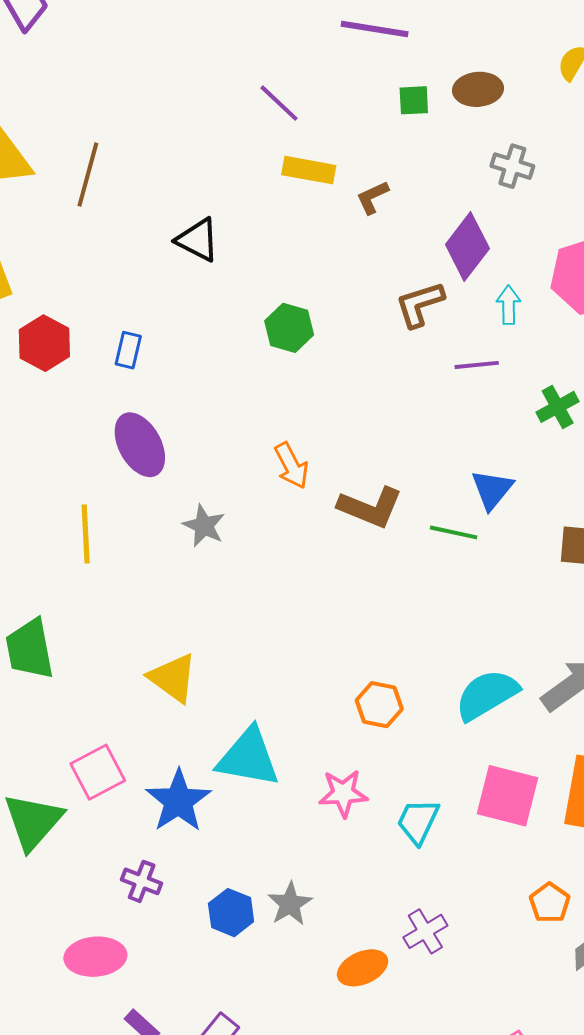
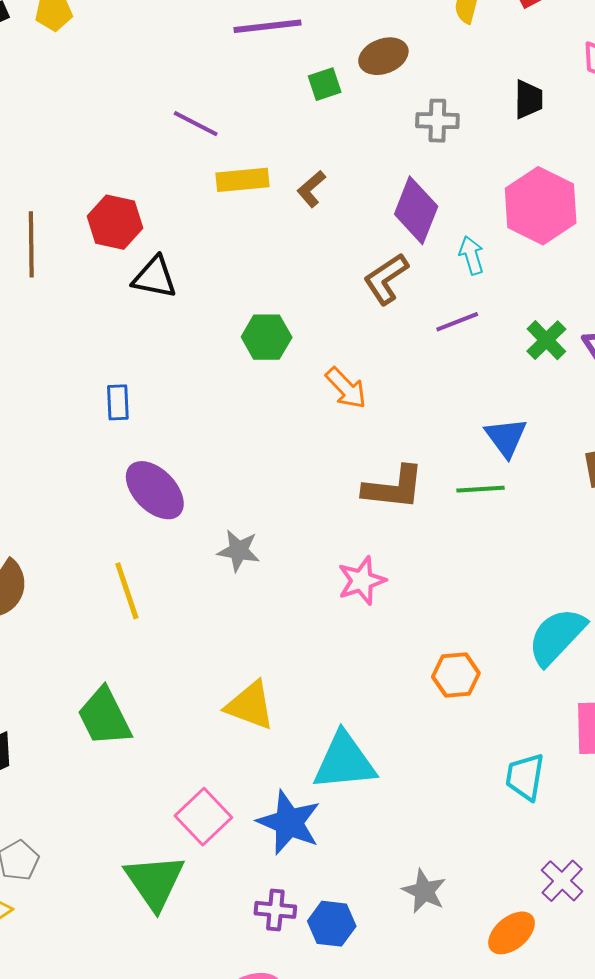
red hexagon: (44, 343) -> (115, 222), moved
orange arrow: (291, 466) -> (346, 388), moved
pink star: (343, 793) -> (362, 581), moved
blue hexagon: (231, 913) -> (332, 924), moved

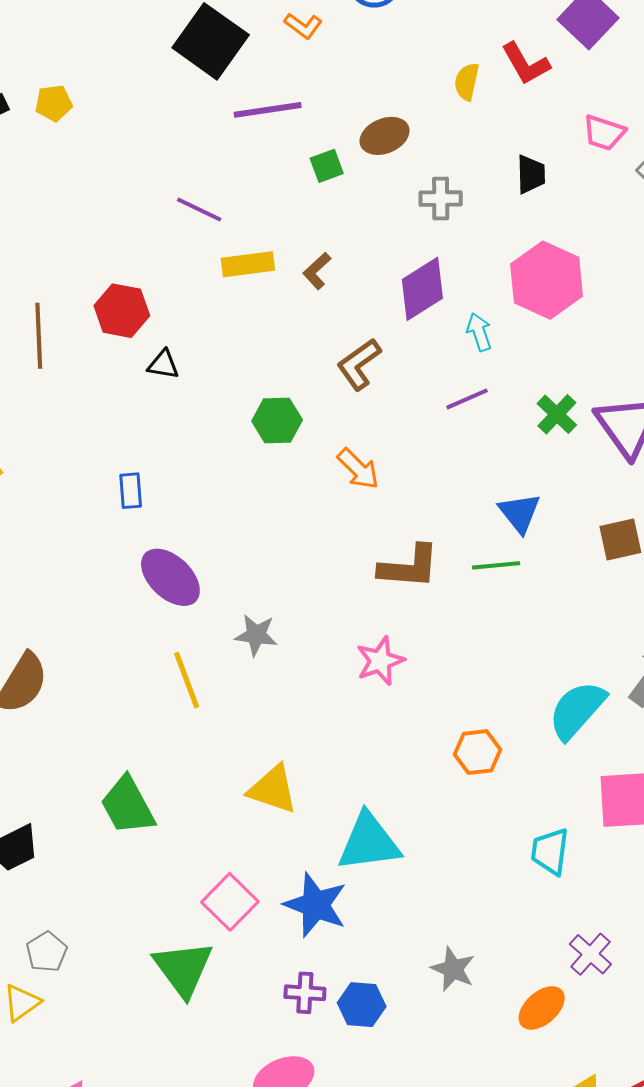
purple diamond: (416, 210) -> (422, 289), turned 38
black triangle: (155, 277) -> (163, 365), size x0.7
brown L-shape: (386, 279) -> (359, 364), moved
yellow line: (127, 591) -> (187, 680), moved

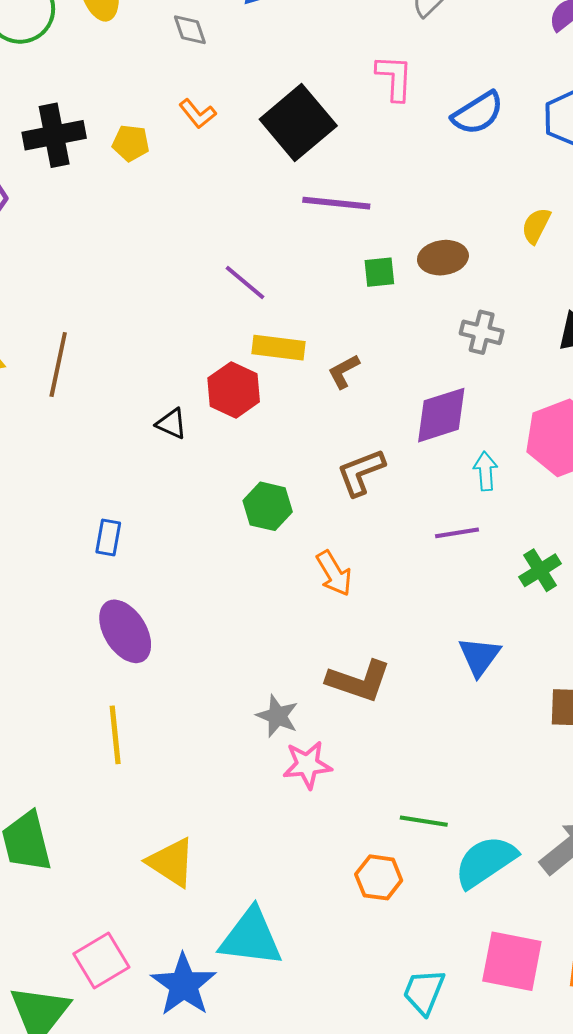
orange L-shape: (303, 26) -> (198, 114), moved
red hexagon: (122, 311) -> (234, 390), moved
green line: (496, 565) -> (424, 821), moved
gray star: (256, 635) -> (277, 716), moved

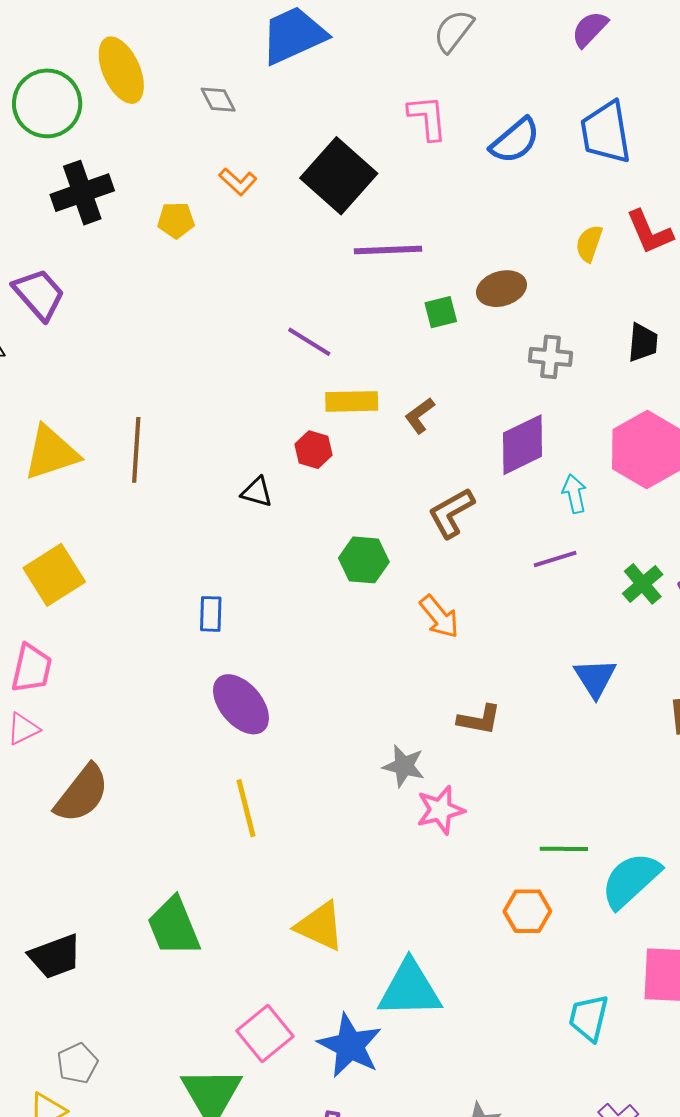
black cross: (54, 135) -> (82, 193), moved
red hexagon: (234, 390) -> (313, 450), size x0.7
brown L-shape: (359, 681) -> (479, 720), size x0.7

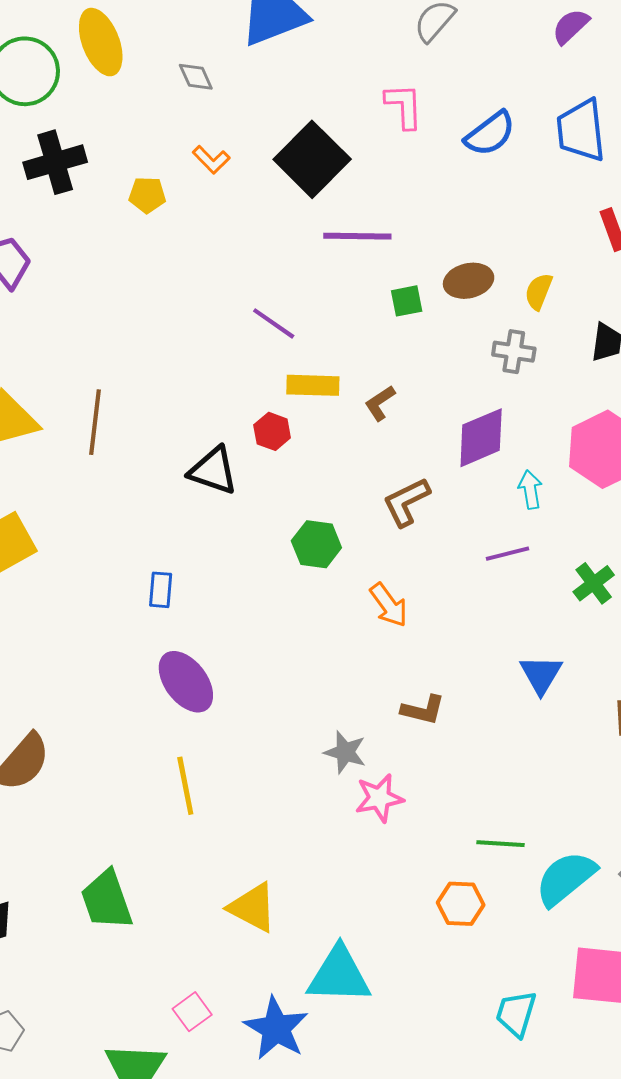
yellow semicircle: (589, 243) -> (539, 291), moved
black triangle: (257, 492) -> (213, 471), size x1.6
pink square: (265, 1033) -> (192, 1012), size x0.7

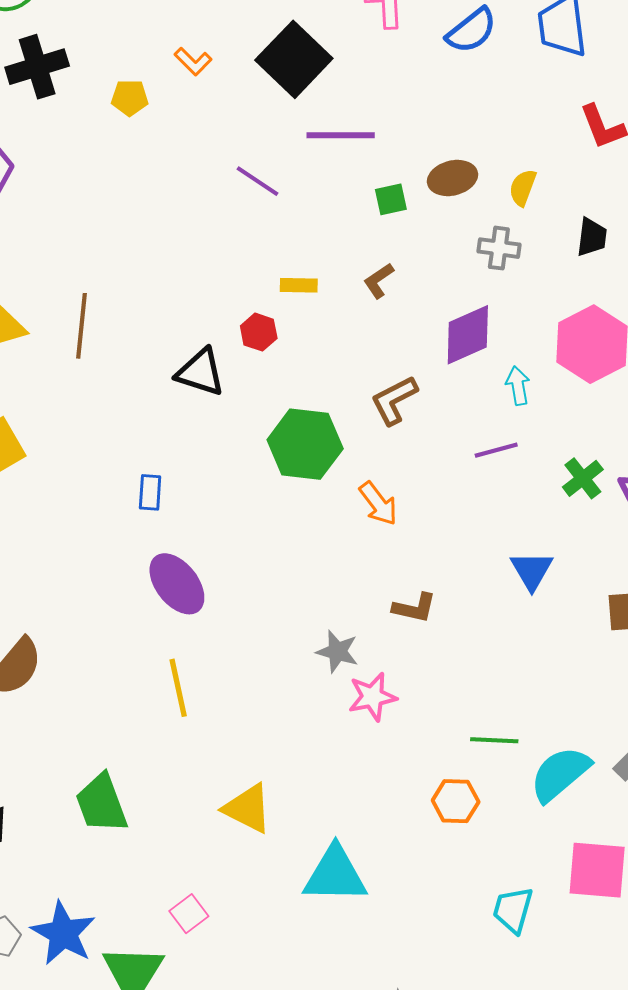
purple line: (274, 323) -> (258, 181), moved
yellow rectangle: (313, 385) -> (299, 285), size x0.7
brown L-shape: (380, 403) -> (379, 281), moved
green hexagon: (316, 544) -> (305, 444), size x1.5
blue star: (276, 1028) -> (63, 933), moved

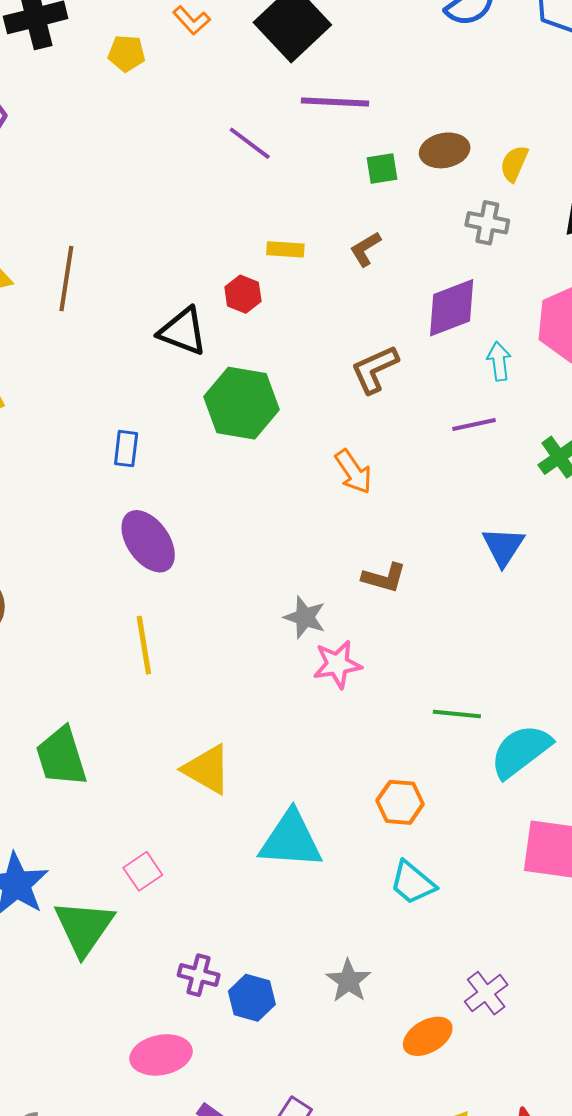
green hexagon: (305, 444) -> (242, 403), moved
orange hexagon: (456, 801) -> (400, 802), moved
cyan trapezoid: (513, 910) -> (413, 883), moved, turned -69

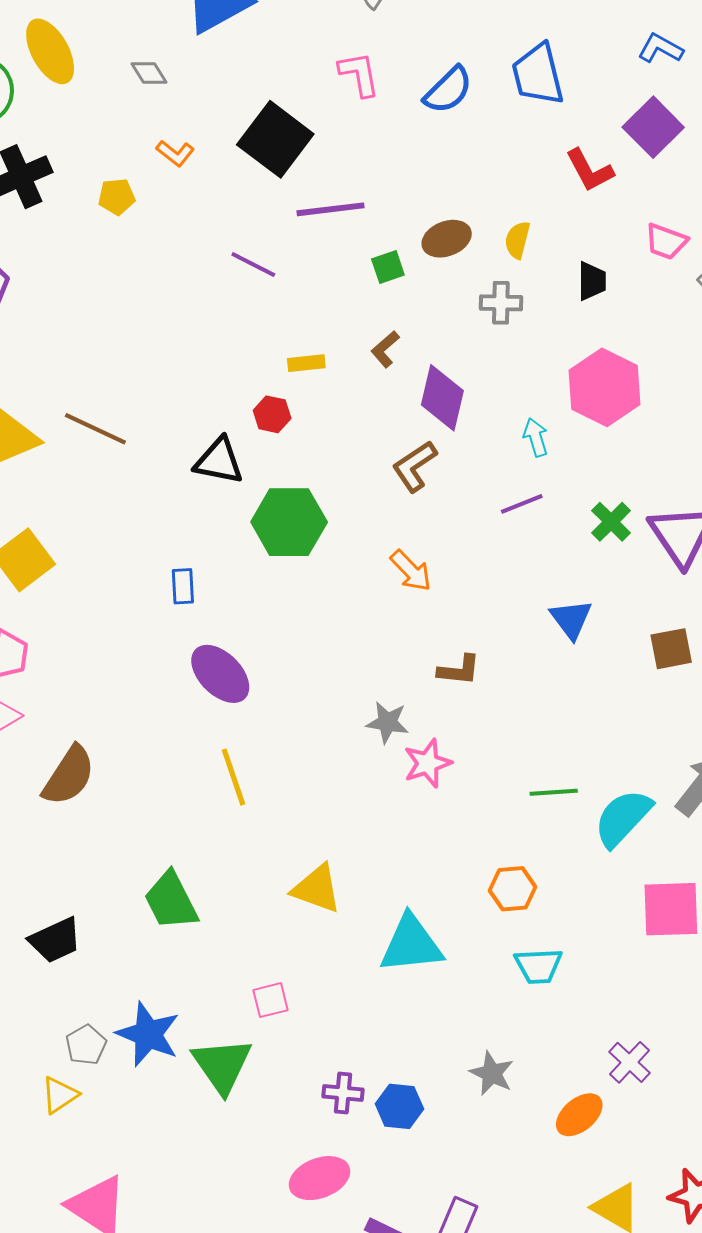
brown line: (66, 279) -> (95, 429), turned -64
purple diamond: (452, 308) -> (442, 398), moved, turned -46
pink square: (143, 871) -> (271, 1000), turned 30
cyan trapezoid: (413, 883) -> (538, 966), turned -33

